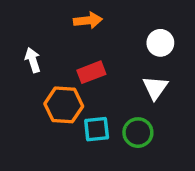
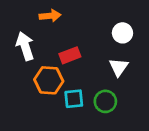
orange arrow: (88, 20) -> (50, 16), moved
white arrow: (33, 60) -> (25, 46), size x1.5

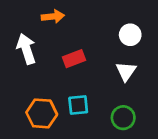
orange hexagon: (49, 80) -> (42, 113), moved
green circle: (105, 101) -> (123, 118), moved

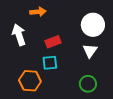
white circle: (130, 35) -> (93, 25), size x1.5
cyan square: (78, 105) -> (50, 63), moved

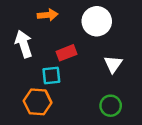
white circle: (93, 25) -> (97, 21), moved
cyan square: (50, 63) -> (51, 75), moved

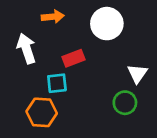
white triangle: (113, 64) -> (137, 74), moved
green circle: (111, 106) -> (125, 103), moved

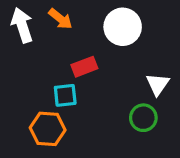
orange arrow: (53, 17) -> (60, 19), turned 45
white arrow: (26, 49) -> (22, 25), moved

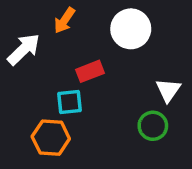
orange arrow: (60, 19) -> (64, 20), turned 85
white arrow: (22, 25) -> (24, 49), moved, turned 64

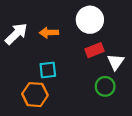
orange arrow: (64, 20) -> (49, 33), moved, turned 54
red rectangle: (90, 71) -> (95, 50), moved

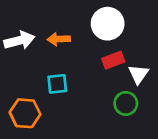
white arrow: (16, 34) -> (19, 40), turned 30
orange hexagon: (35, 95) -> (25, 113), moved

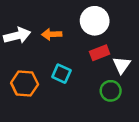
cyan square: (57, 84) -> (61, 74), moved, turned 30
orange hexagon: (25, 113) -> (25, 83), moved

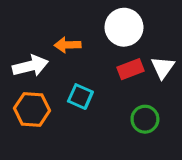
white arrow: (17, 36) -> (30, 66), moved
white triangle: (122, 65) -> (163, 68), moved

